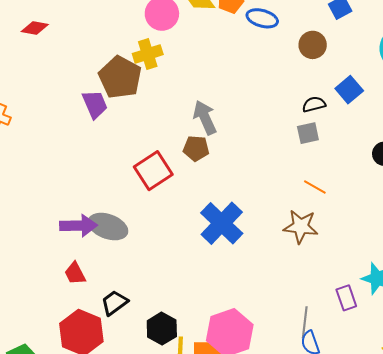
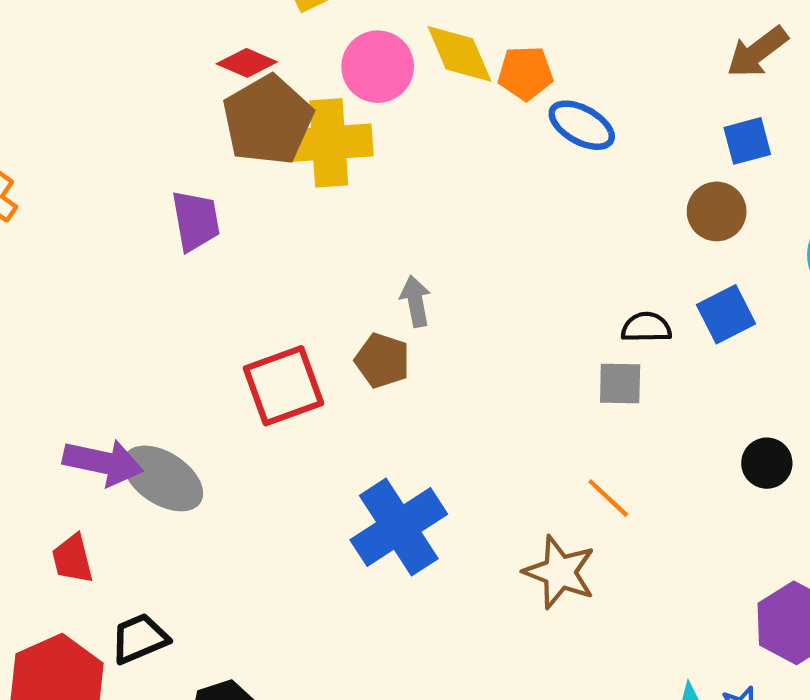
red diamond: (35, 28) -> (247, 63), moved
brown circle: (313, 45) -> (717, 211), moved
yellow cross: (148, 54) -> (329, 143), size x1.4
brown pentagon: (120, 77) -> (268, 120), moved
gray arrow: (205, 117) -> (416, 301), size x0.7

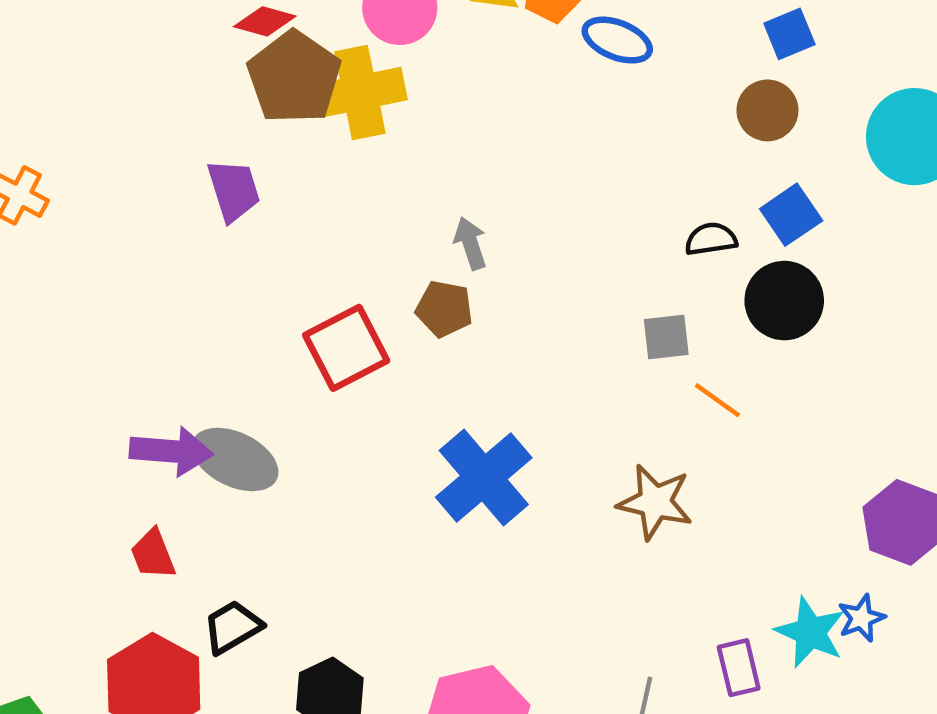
gray square: (620, 384) -> (666, 337), moved
black circle: (767, 463) -> (784, 301), moved, size x1.5
orange line: (608, 498) -> (717, 400), moved

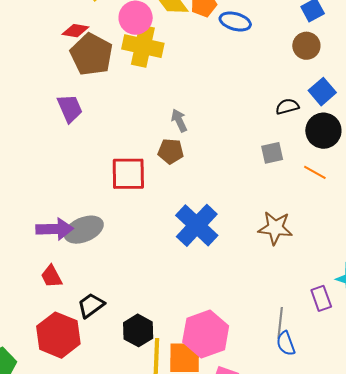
yellow cross: (360, 92) -> (143, 46), moved, turned 30
red square: (346, 348) -> (128, 174), turned 33
orange line: (717, 400) -> (315, 172), moved
gray ellipse: (235, 459) -> (84, 230), turned -42

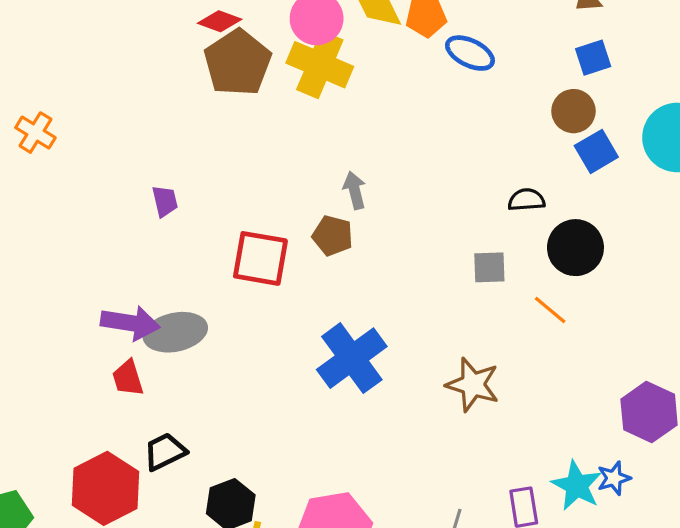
blue square: (322, 92) -> (596, 151), moved
purple trapezoid: (70, 108) -> (165, 201), moved, size x0.7
red trapezoid: (51, 276) -> (128, 378), moved

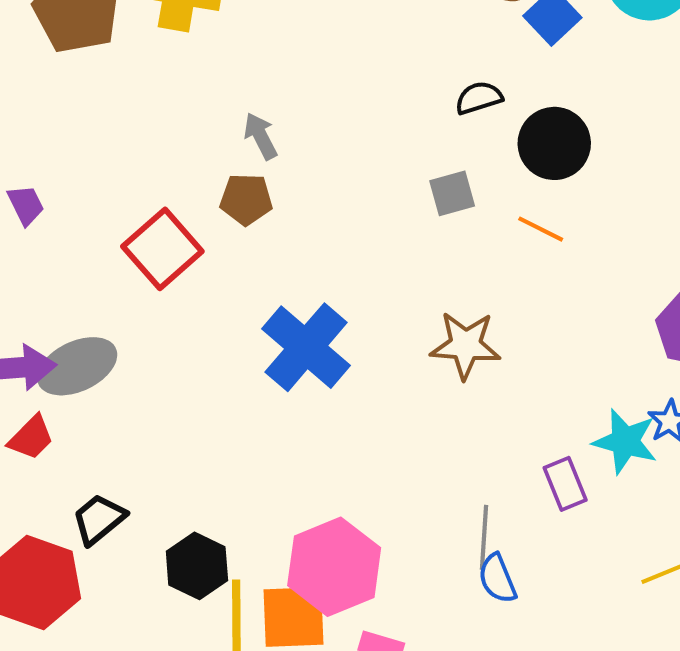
red square: (260, 258) -> (162, 249), turned -38
red trapezoid: (128, 378) -> (31, 438), turned -105

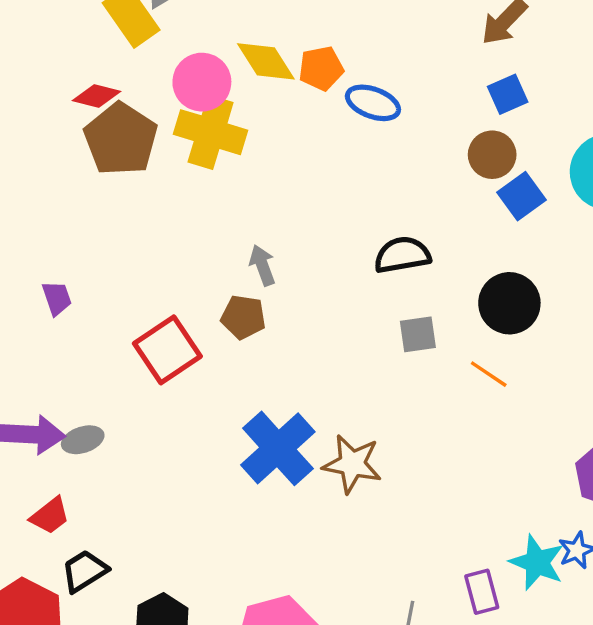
black semicircle: (479, 98) -> (402, 255), moved, size x1.4
brown star: (465, 345) -> (352, 464), moved
gray ellipse: (77, 366) -> (83, 440), size x0.6
red trapezoid: (31, 438) -> (50, 516), moved

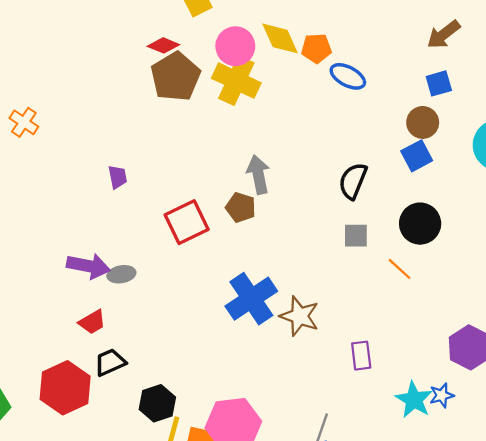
blue square: (522, 196) -> (417, 156), moved
black semicircle: (402, 255) -> (353, 181), turned -66
gray arrow: (262, 265) -> (258, 175), size x1.4
purple rectangle: (482, 592) -> (361, 356), moved

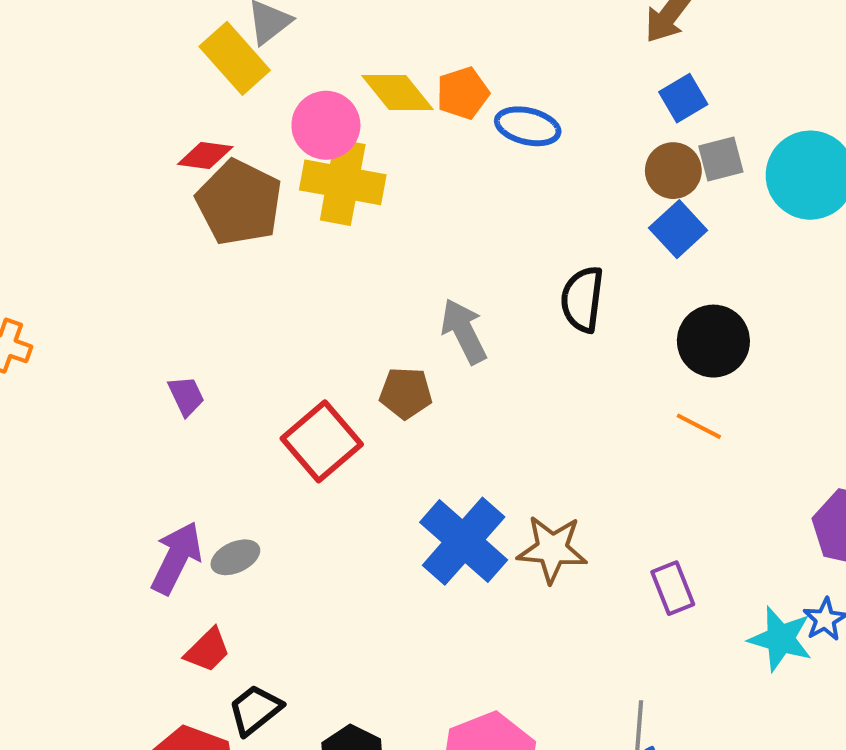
gray arrow: (258, 175) -> (464, 331), moved
gray square: (356, 236) -> (721, 159), moved
purple arrow: (88, 266) -> (176, 558), turned -60

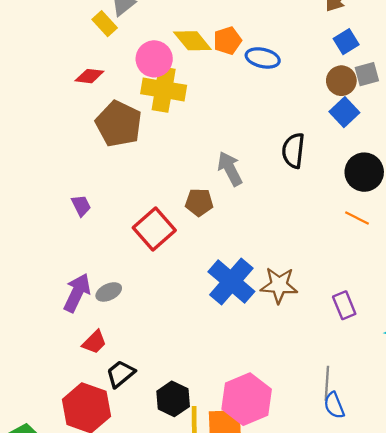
yellow rectangle: (235, 58) -> (105, 24), size x0.7
brown pentagon: (239, 202) -> (119, 124), moved

